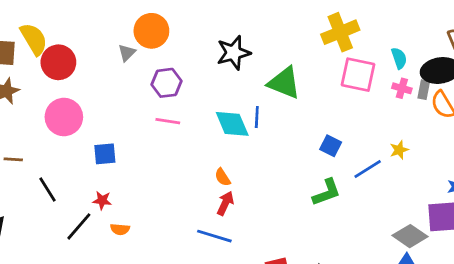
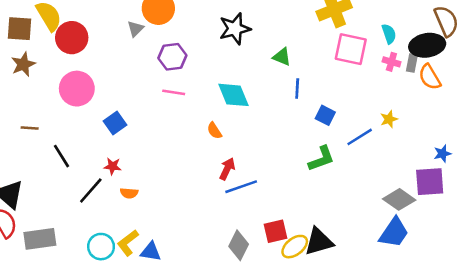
green triangle: (284, 83) -> (282, 57), size x0.6
blue line: (257, 117) -> (297, 89), moved
blue square: (105, 154) -> (115, 123), turned -30
orange semicircle: (223, 177) -> (214, 131), moved
blue line: (214, 236) -> (241, 187), moved, turned -36

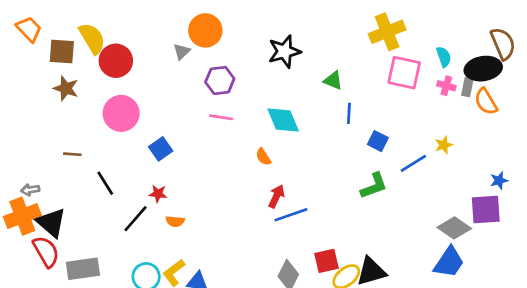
brown star: (23, 64) -> (66, 88), turned -30

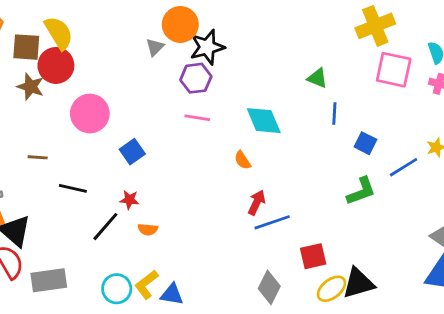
black star: (284, 51) -> (207, 47), moved
red circle: (116, 61) -> (56, 65), moved
black line: (105, 183) -> (73, 188), turned -45
red square: (327, 261) -> (313, 256), moved

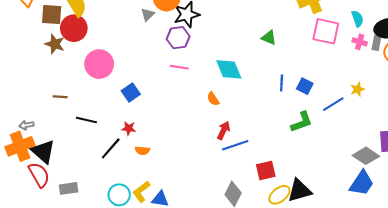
blue line: (334, 114) -> (282, 83), moved
gray rectangle: (49, 280) -> (69, 188), size x0.7

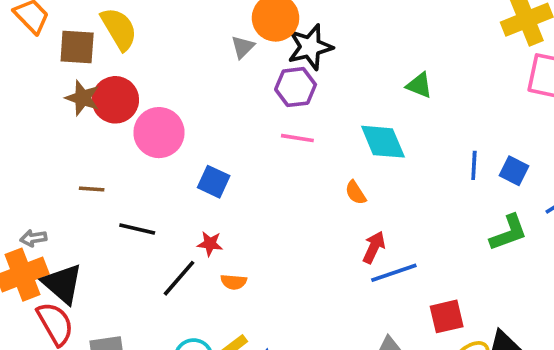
red circle: (74, 28) -> (115, 100), moved
green triangle: (269, 38) -> (419, 85), moved
blue square: (131, 93) -> (214, 182), turned -30

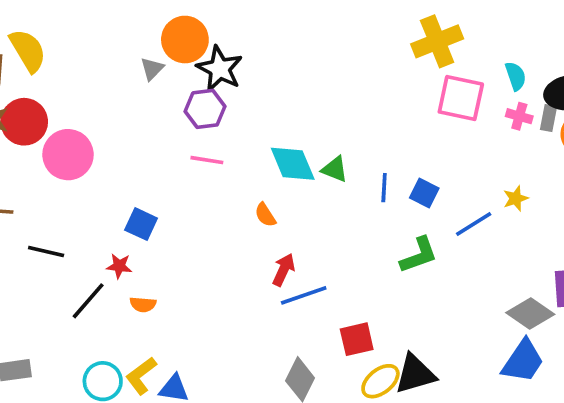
black star: (310, 47) -> (220, 69), turned -30
green triangle: (419, 85) -> (335, 169), moved
blue square: (214, 182) -> (141, 224), moved

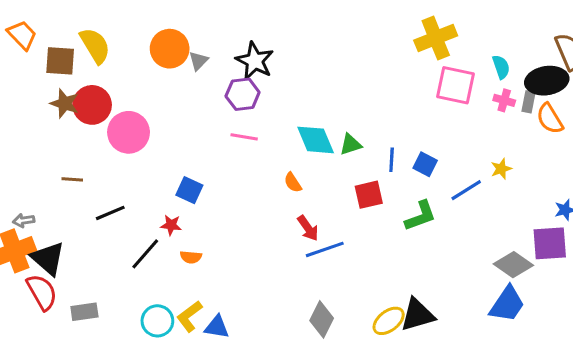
orange circle: (185, 40) -> (170, 49), moved
green triangle: (335, 169) -> (351, 144), turned -40
black line: (46, 251) -> (110, 213), turned -36
red arrow: (284, 270) -> (308, 228), turned 120
red square: (357, 339) -> (369, 195), moved

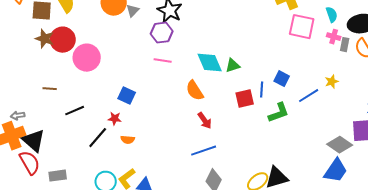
gray rectangle: (528, 102) -> (345, 45), moved
blue line: (392, 160) -> (262, 90), moved
orange semicircle: (293, 182) -> (195, 91), size x1.5
blue line: (325, 249) -> (204, 151), moved

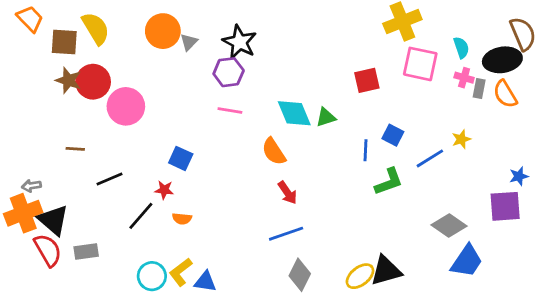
red square: (245, 99) -> (367, 80), moved
gray diamond: (340, 145) -> (449, 225), moved
gray rectangle: (58, 176) -> (86, 251), moved

